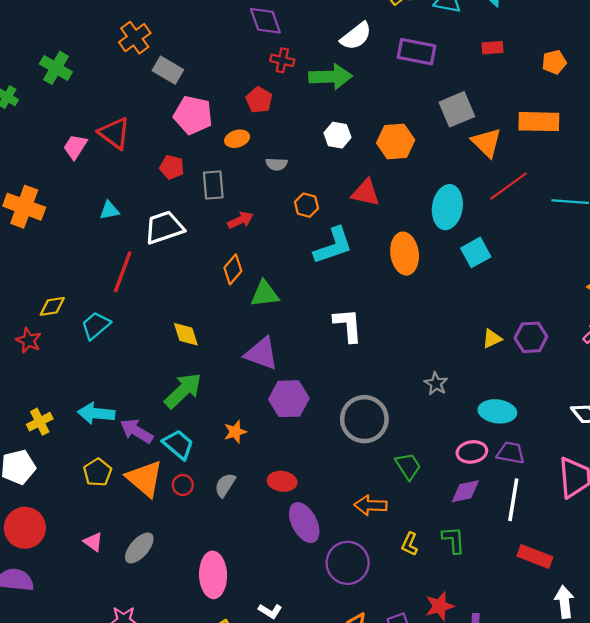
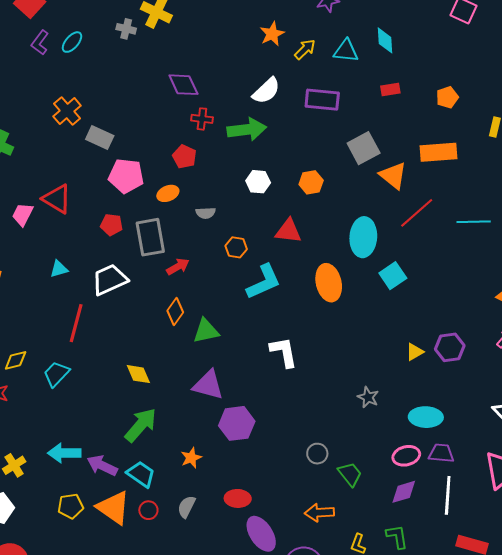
orange hexagon: (396, 142) -> (311, 182), size x0.7
gray rectangle: (213, 185) -> (150, 237), size x1.4
gray circle: (364, 419) -> (317, 454), moved, size x0.5
yellow pentagon: (98, 472) -> (71, 506), turned 30

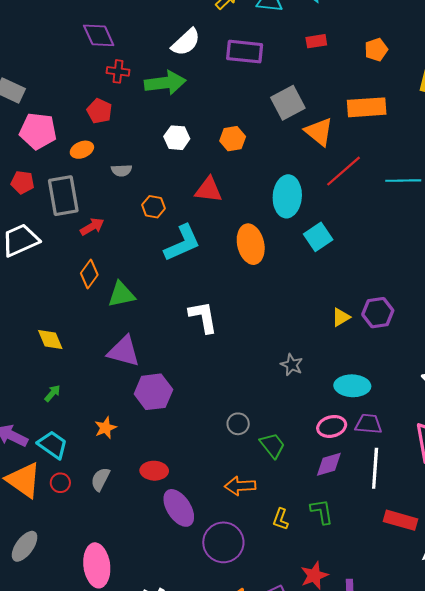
green arrow: (141, 425) -> (52, 393), size x0.5

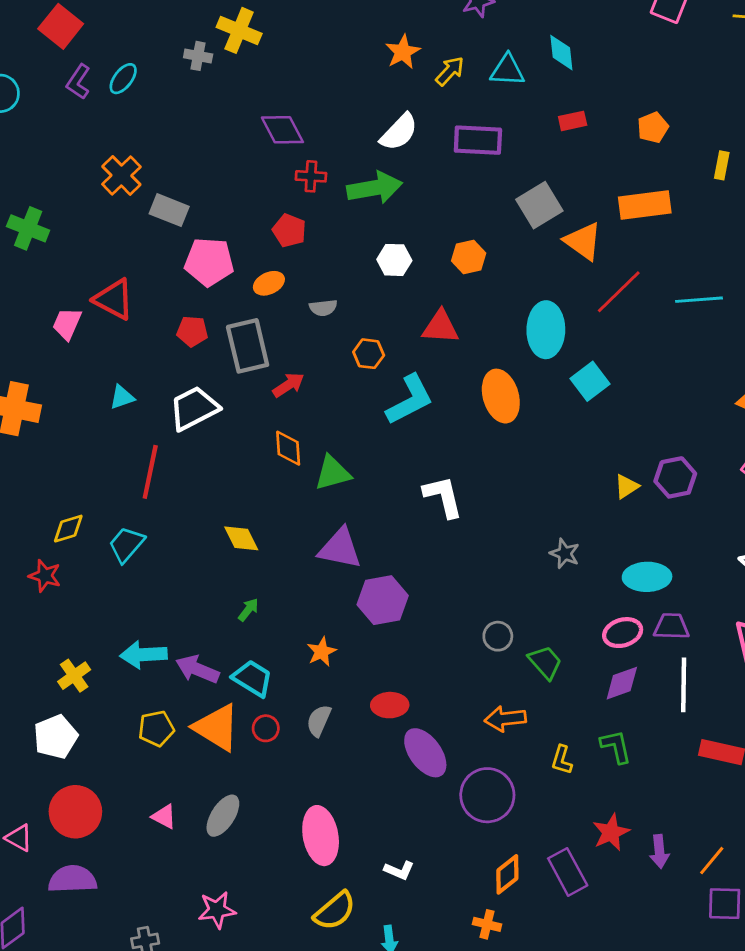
orange diamond: (89, 274) -> (288, 448), turned -36

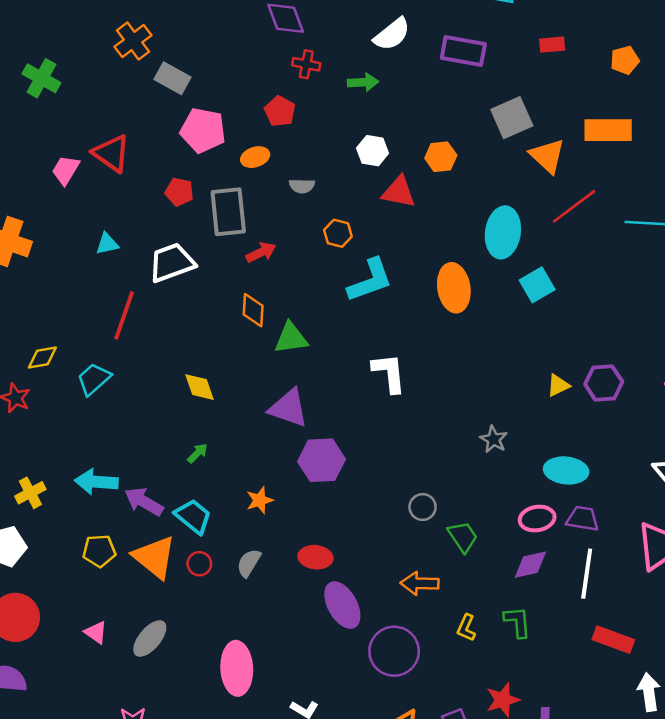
green arrow: (375, 188) -> (363, 82), size x0.6
red triangle: (440, 327) -> (399, 192), moved

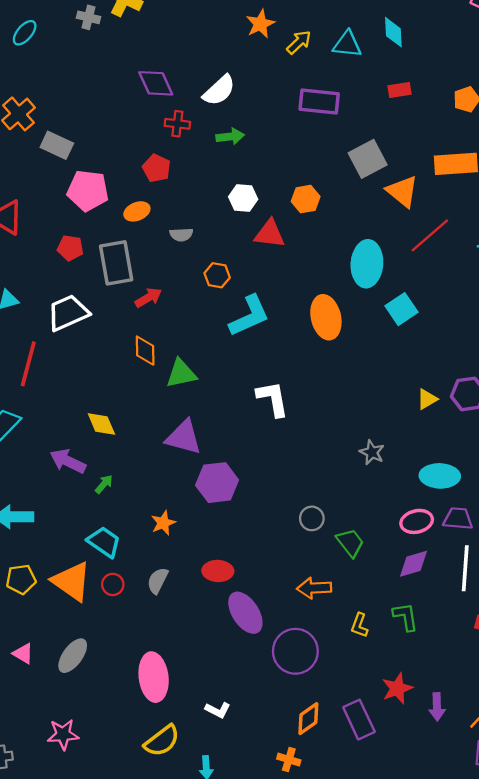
white semicircle: (392, 34) -> (219, 90), moved
purple arrow: (144, 502) -> (68, 461), moved

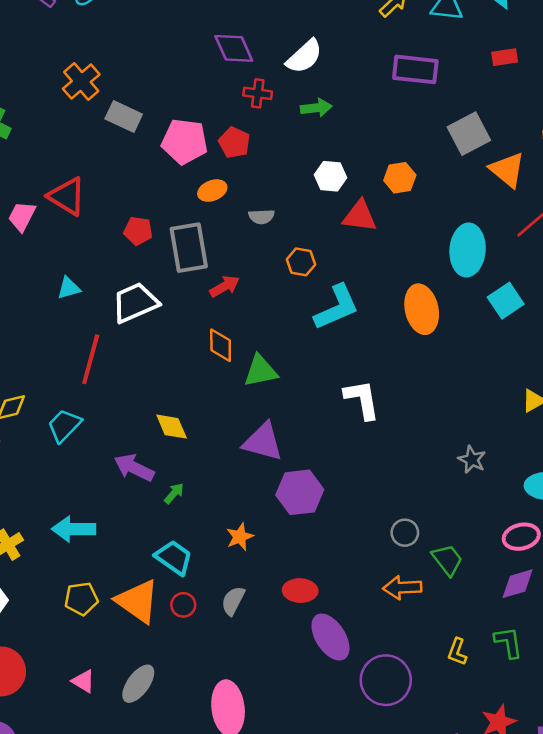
pink pentagon: (88, 191) -> (185, 141), moved
orange arrow: (314, 588) -> (402, 588), moved

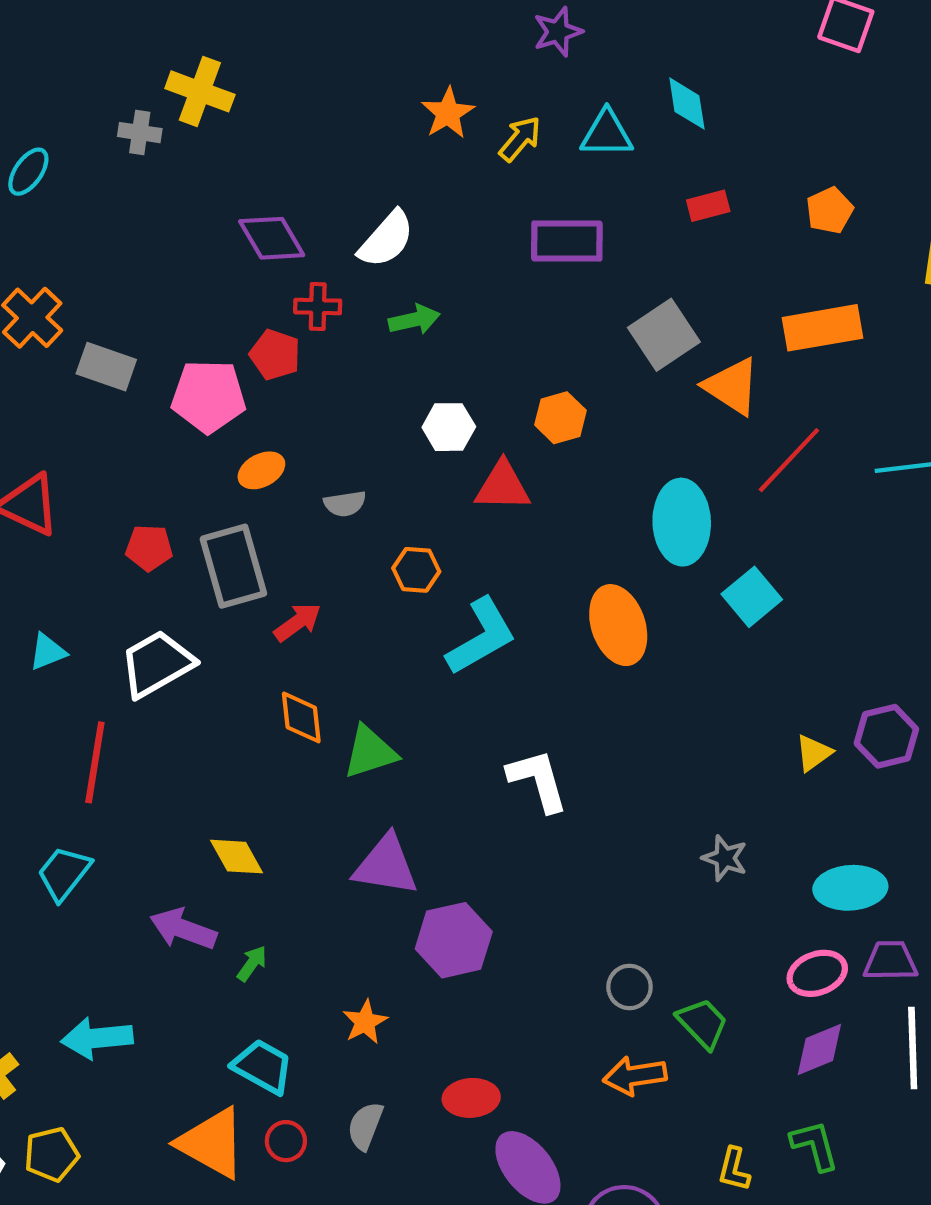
red pentagon: (234, 143) -> (275, 355), moved
yellow pentagon: (81, 599) -> (51, 1154), moved

